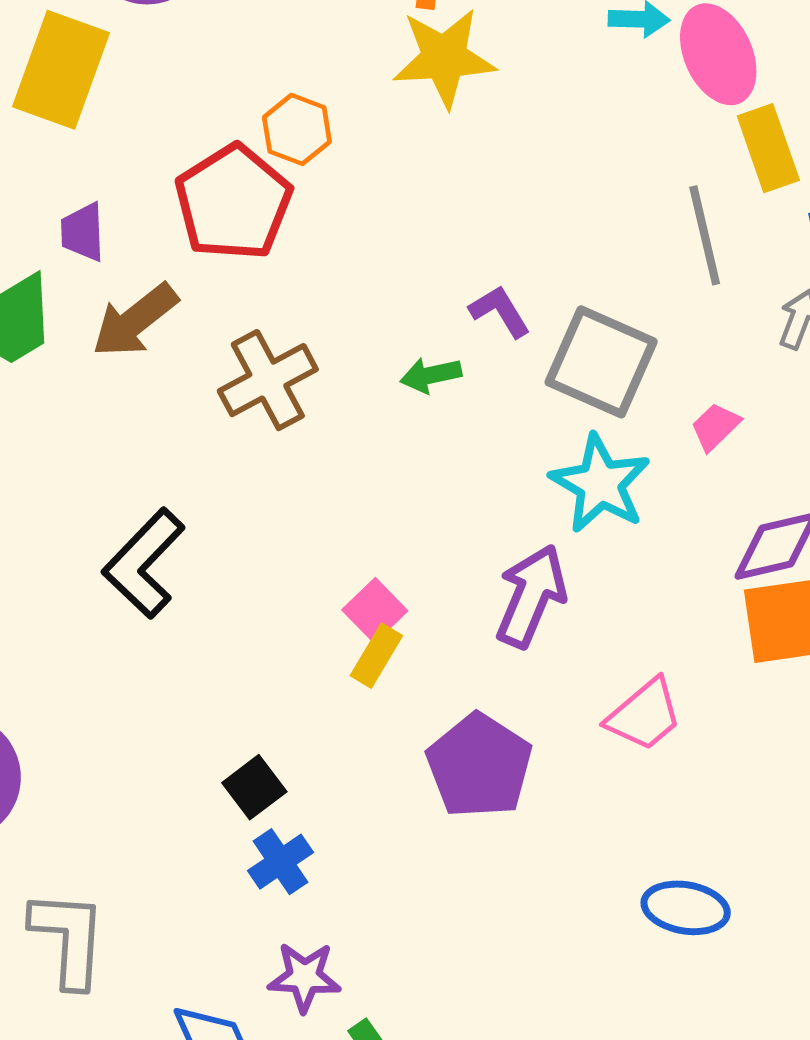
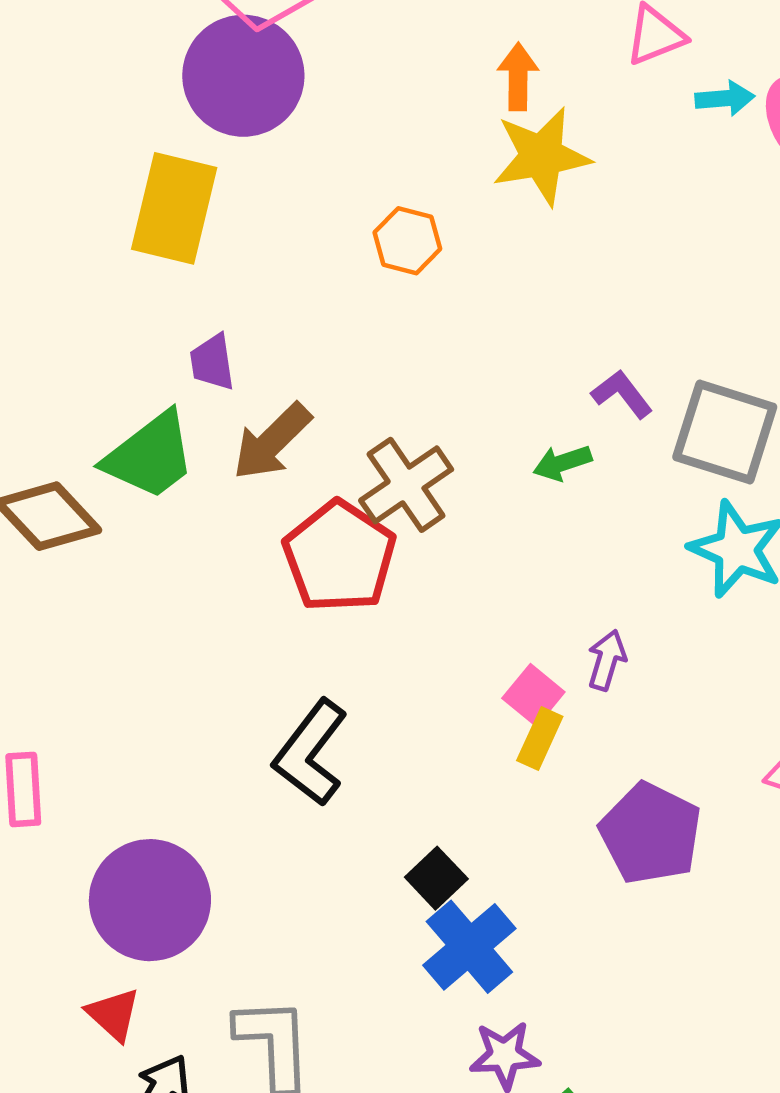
red pentagon: (233, 202) -> (339, 557), moved
black L-shape: (144, 563) -> (310, 753), moved
purple arrow: (531, 596) -> (607, 660), moved, size x0.6
blue cross: (280, 862) -> (469, 947), size x1.5

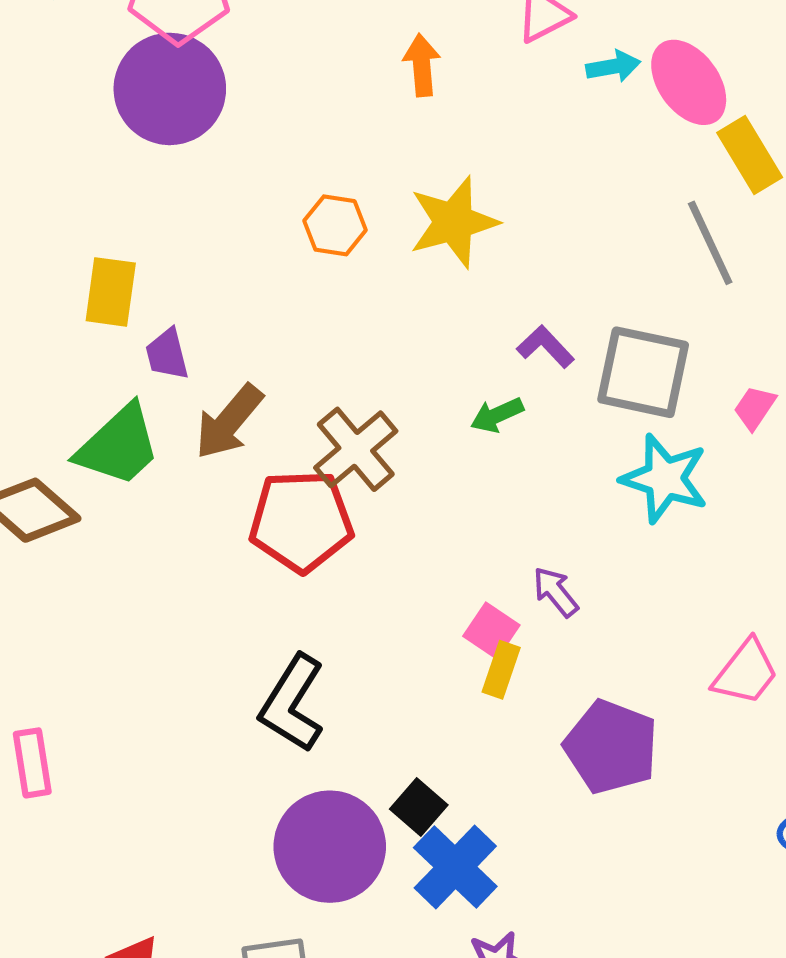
yellow star: (541, 156) -> (454, 222), moved
yellow rectangle: (174, 208) -> (111, 292), moved, size x0.7
red pentagon: (339, 557) -> (301, 521), turned -30
purple arrow: (607, 660) -> (555, 592), turned -50
purple circle: (150, 900) -> (330, 847), moved

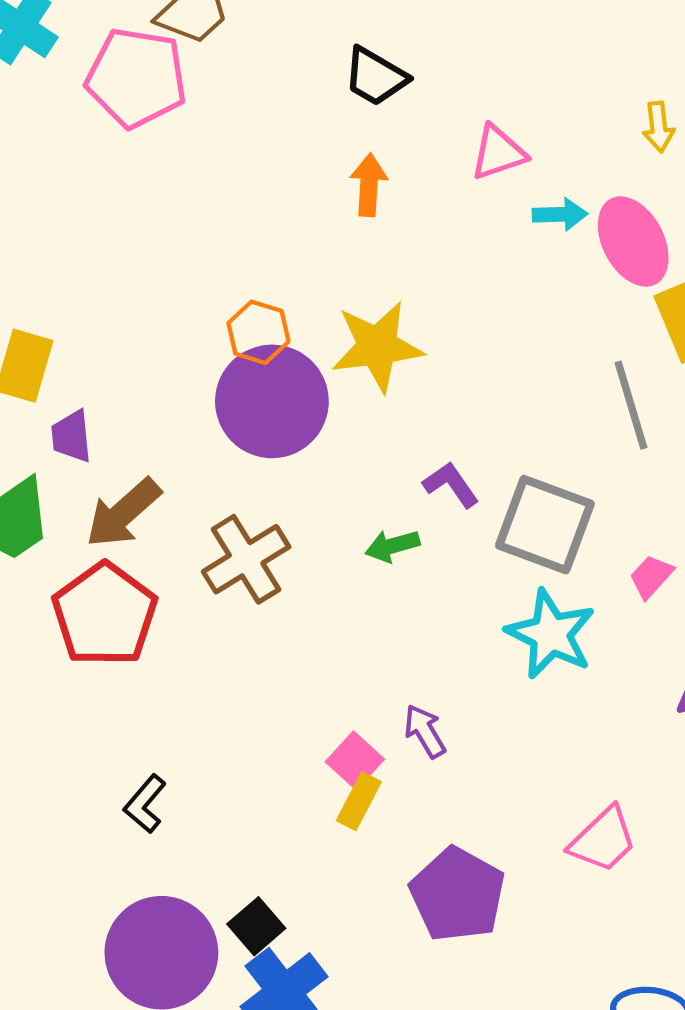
purple circle: (170, 89) -> (272, 401), moved
red pentagon: (301, 521) -> (105, 614), moved, turned 30
black L-shape: (292, 703) -> (145, 804), size x0.6

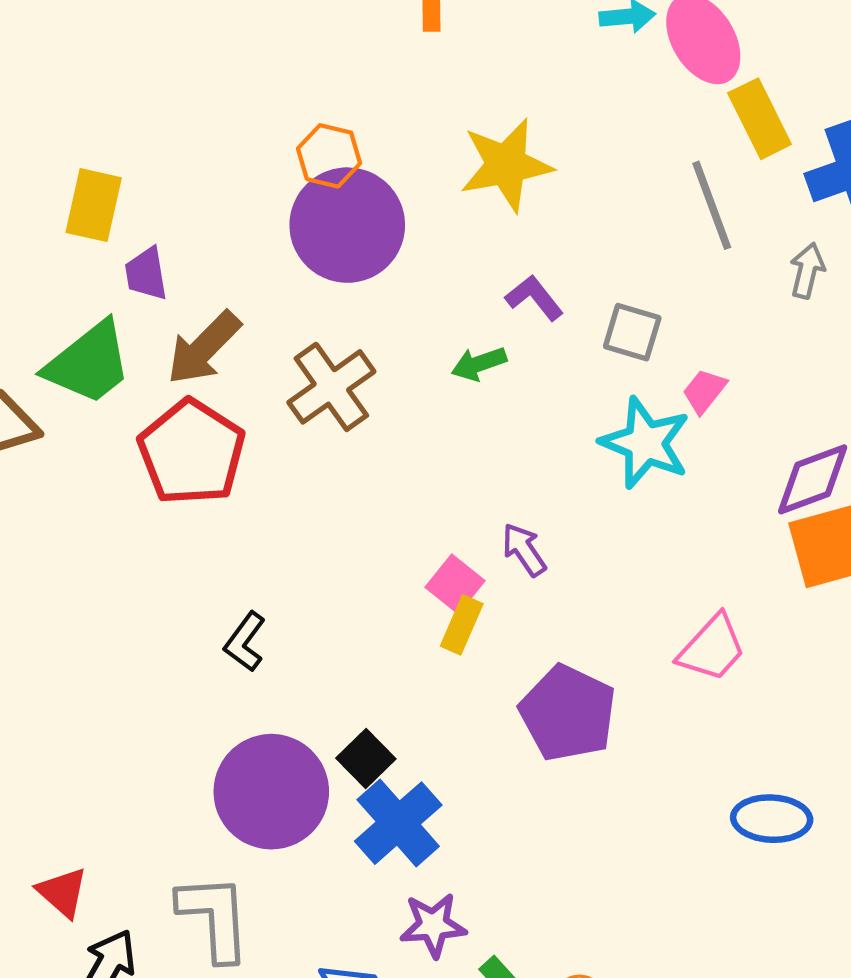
yellow star: (377, 346) -> (506, 165), moved
gray square: (545, 525) -> (632, 332), size x0.6
pink trapezoid: (651, 577) -> (704, 391), moved

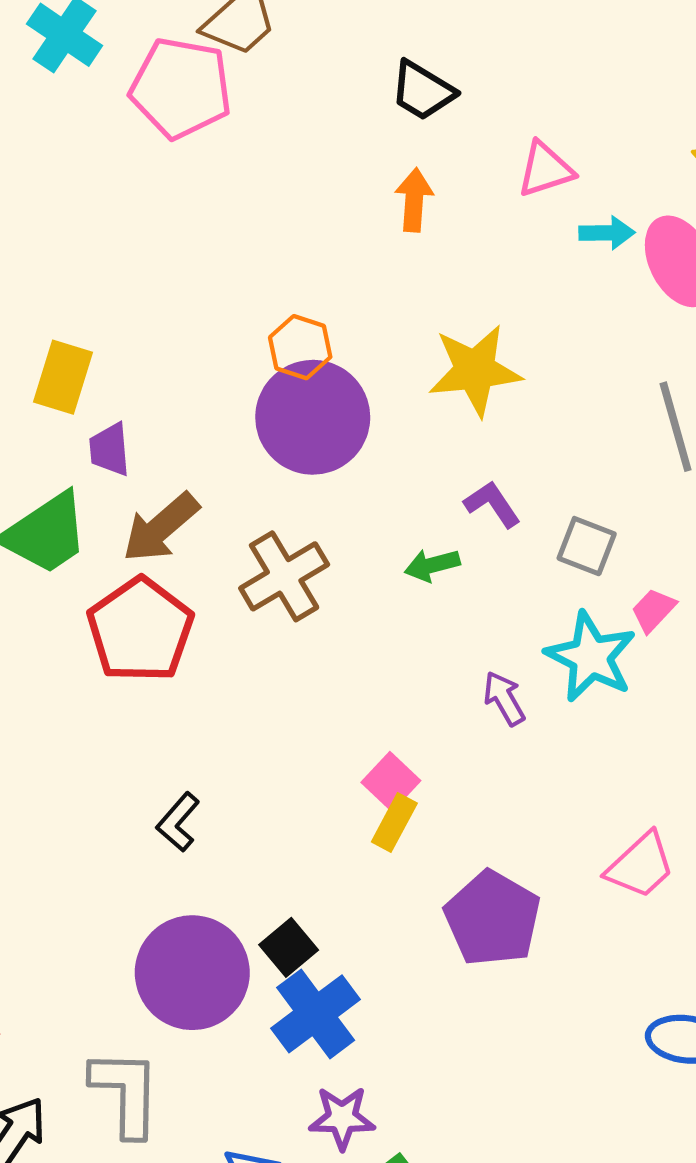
purple arrow: (524, 550) -> (504, 698), moved

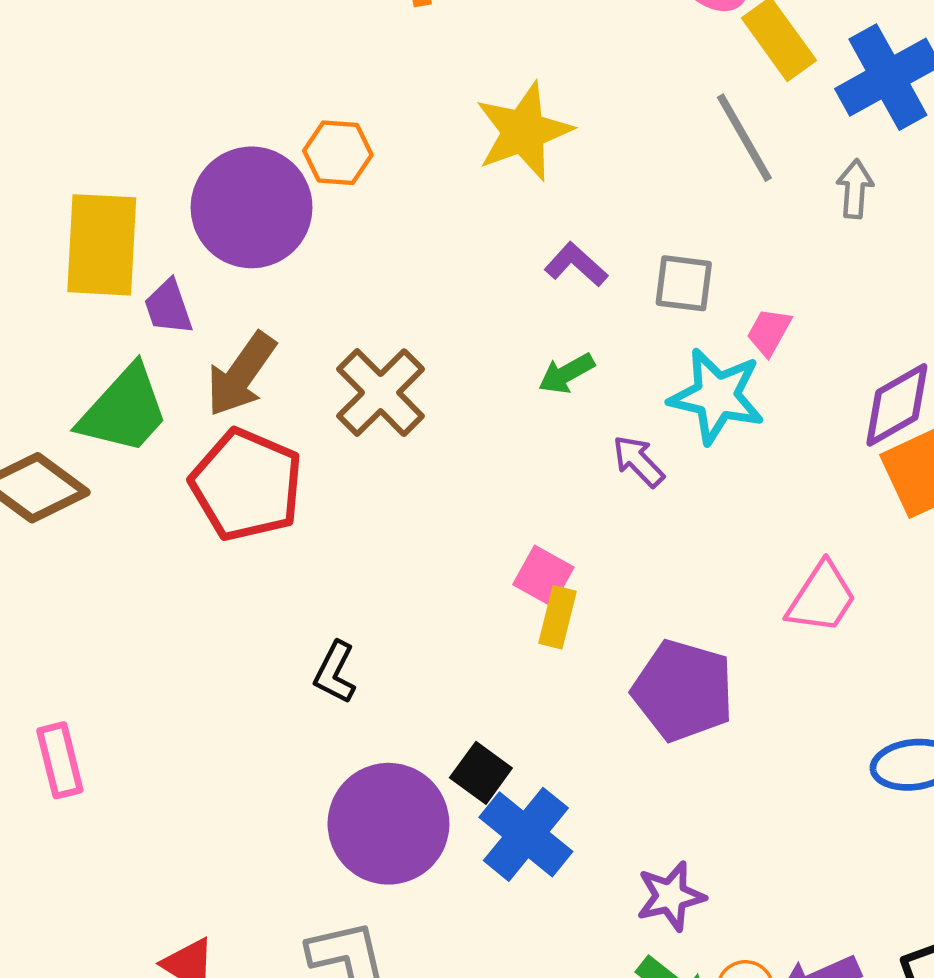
yellow rectangle: (63, 377) -> (102, 245), size x1.4
purple circle: (313, 417) -> (252, 207), moved
green arrow: (432, 565) -> (566, 373), moved
purple star: (342, 1118) -> (671, 896), moved

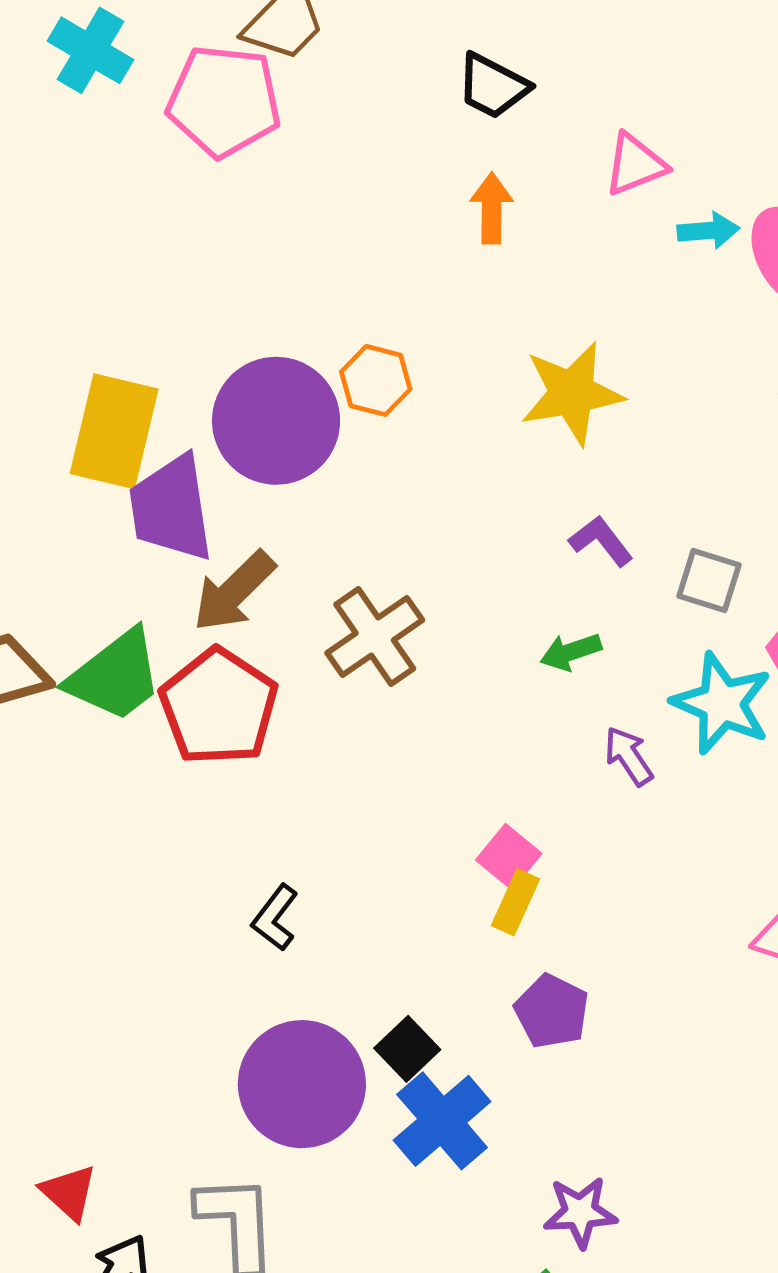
purple trapezoid: (168, 307) -> (171, 508), size x1.8
green trapezoid: (124, 410) -> (115, 676), moved
purple pentagon: (683, 691) -> (552, 1011), moved, size x0.7

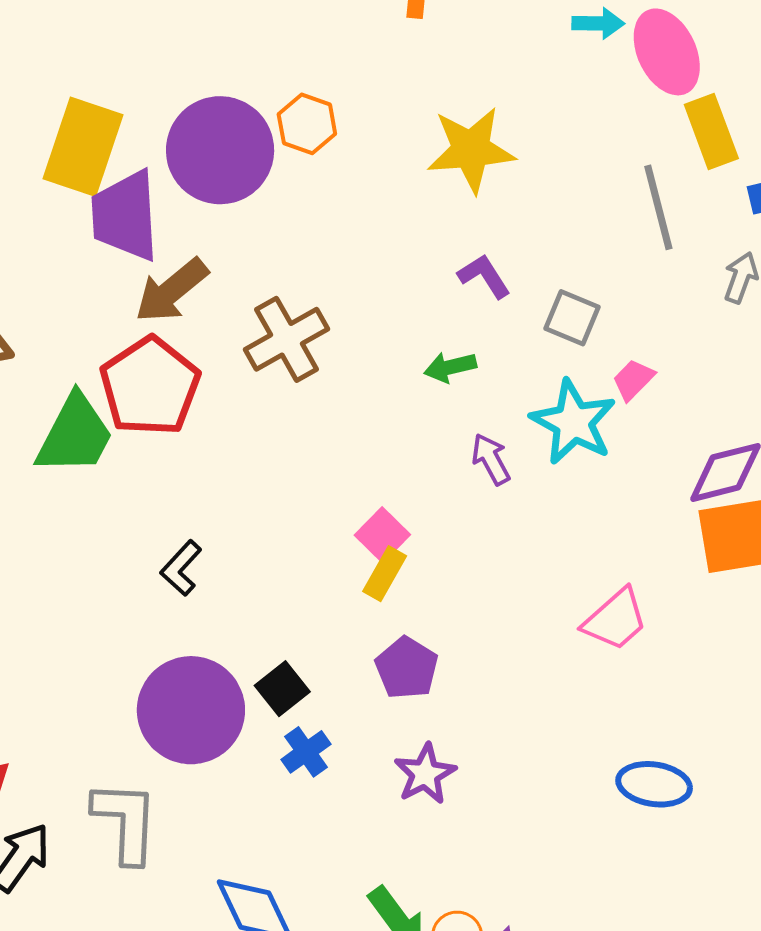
green trapezoid: (115, 676) -> (75, 435), moved, turned -30
blue cross: (442, 1121) -> (306, 752), size x0.6
purple star: (580, 1212) -> (425, 774), moved, turned -30

